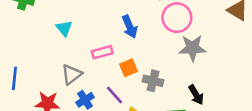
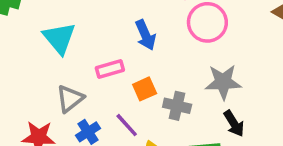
cyan triangle: (64, 28) -> (59, 38), size x1.5
gray star: (192, 48) -> (223, 82), moved

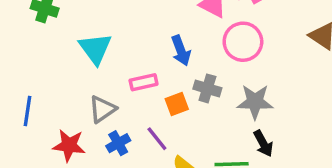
gray cross: (177, 106) -> (207, 88), moved

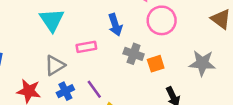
gray star: (255, 102) -> (202, 63), moved
orange square: (177, 104) -> (156, 64), moved

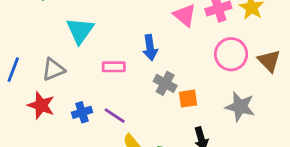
pink circle: (162, 20) -> (231, 54), moved
gray triangle: (55, 65) -> (53, 69), moved
purple line: (94, 89) -> (115, 116), turned -30

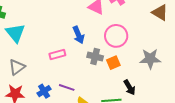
cyan triangle: (80, 31) -> (15, 33), moved
pink circle: (231, 54) -> (116, 36), moved
brown triangle: (269, 61) -> (160, 13), moved

